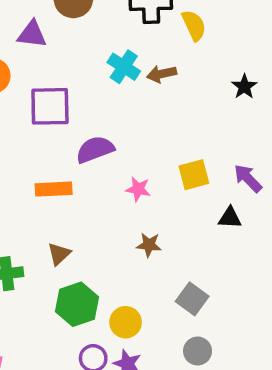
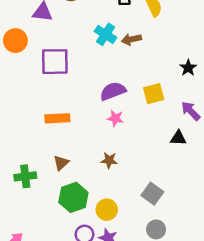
black star: (244, 87) -> (188, 68), moved
purple semicircle: (95, 150) -> (113, 91), moved
yellow square: (194, 175) -> (154, 94), moved
brown star: (149, 245) -> (109, 160), moved

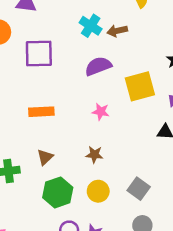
purple semicircle: (113, 91) -> (98, 66), moved
yellow square: (154, 94) -> (140, 86), size x1.4
yellow circle: (107, 210) -> (98, 191), moved

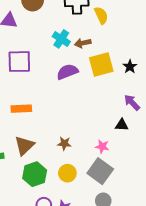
yellow square: (140, 86) -> (101, 65), moved
pink star: (101, 112) -> (102, 147), moved
brown triangle: (45, 157) -> (24, 145), size x1.5
gray square: (139, 189) -> (100, 171), size x1.4

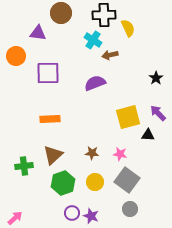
cyan cross: (61, 39) -> (93, 40), moved
yellow square: (101, 65) -> (128, 117), moved
pink star: (102, 147) -> (120, 154), moved

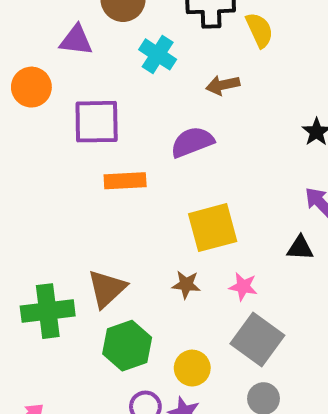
cyan cross: (93, 40) -> (158, 54), moved
yellow square: (128, 117) -> (213, 228), moved
orange rectangle: (50, 119) -> (125, 181), moved
green cross: (24, 166) -> (48, 311), size x1.4
yellow circle: (95, 182) -> (192, 368), moved

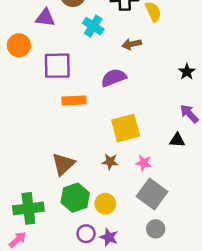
green cross: (48, 311) -> (28, 208), moved
yellow circle: (192, 368) -> (105, 204), moved

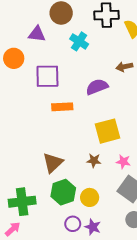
brown arrow: (132, 44) -> (124, 67), moved

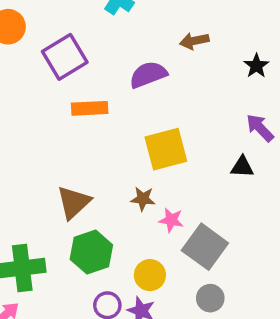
purple square: (47, 76) -> (65, 57), turned -30
pink star: (123, 162) -> (171, 220), moved
yellow circle: (90, 197) -> (150, 275), moved

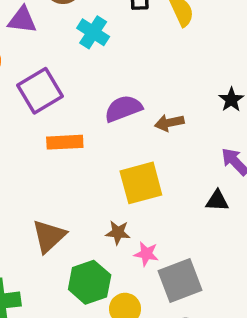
brown arrow: (194, 41) -> (169, 123), moved
gray square: (205, 247) -> (180, 280), turned 33
green hexagon: (91, 252) -> (90, 282), moved

